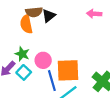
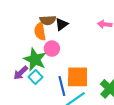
green star: (22, 54) -> (35, 59), size x1.6
pink circle: (43, 60) -> (52, 49), moved

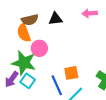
black triangle: (62, 24) -> (55, 19), moved, turned 40
orange square: (78, 77) -> (71, 73), size x0.6

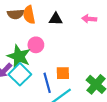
brown semicircle: (30, 20) -> (16, 14), moved
orange semicircle: (24, 33) -> (29, 15), moved
cyan square: (28, 81) -> (20, 74), size x1.5

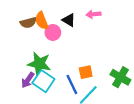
black triangle: (56, 19) -> (69, 20), turned 40
pink arrow: (89, 19) -> (93, 14), moved
pink circle: (36, 45) -> (53, 33), moved

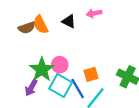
pink circle: (53, 33) -> (60, 65), moved
green star: (39, 64) -> (42, 70), turned 30
cyan square: (43, 81) -> (61, 85), moved

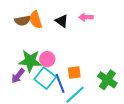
green star: (42, 70) -> (30, 61), turned 30

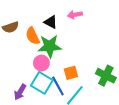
orange semicircle: (36, 20) -> (33, 36), moved
green star: (30, 61) -> (50, 46), moved
purple arrow: (18, 76) -> (20, 92), moved

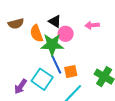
pink arrow: (75, 15) -> (92, 25), moved
pink circle: (41, 63) -> (66, 34), moved
blue line: (58, 86) -> (56, 64), moved

